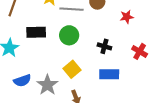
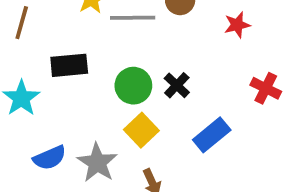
green circle: (69, 35) -> (133, 86), moved
black cross: (104, 46) -> (177, 85), moved, turned 32
blue rectangle: (109, 74) -> (212, 135), turned -36

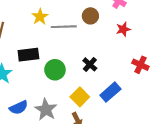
green circle: (133, 86) -> (55, 70), moved
yellow square: (141, 130) -> (80, 97), moved

